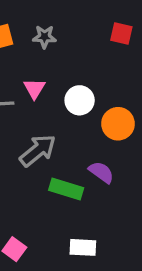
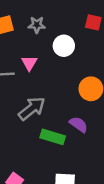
white circle: (80, 100) -> (64, 46), moved

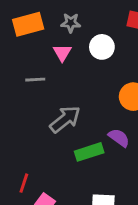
pink triangle: (29, 63) -> (62, 53), moved
green rectangle: (53, 137) -> (89, 152), turned -35

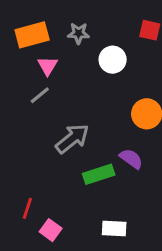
pink triangle: (62, 53) -> (48, 66), moved
gray line: (35, 80) -> (40, 95), turned -36

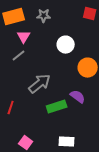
white circle: (113, 60) -> (66, 45), moved
red line: (27, 208) -> (11, 108), moved

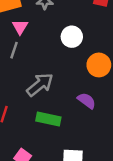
gray line: (19, 56) -> (14, 50), turned -32
green rectangle: (57, 107) -> (48, 119), moved, turned 30

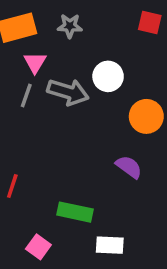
gray arrow: (40, 85) -> (68, 92), moved, turned 56
green rectangle: (48, 119) -> (75, 212), moved

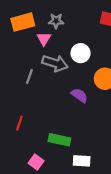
pink triangle: (35, 62) -> (44, 39), moved
gray line: (26, 96) -> (29, 76), moved
purple semicircle: (129, 167) -> (79, 95), moved

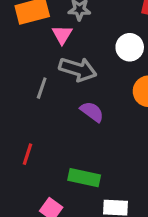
white circle: (81, 53) -> (130, 47), moved
purple semicircle: (79, 95) -> (92, 112), moved

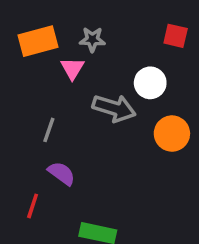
gray arrow: (78, 69) -> (114, 108), moved
purple semicircle: (92, 112) -> (62, 173), moved

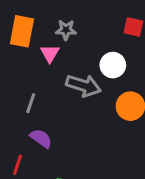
orange rectangle: (38, 41) -> (22, 31), turned -64

